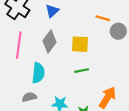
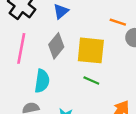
yellow square: (80, 44) -> (91, 50), size x1.4
green line: (82, 71) -> (91, 80), turned 32

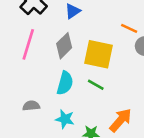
cyan semicircle: (42, 81) -> (65, 83), moved

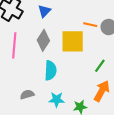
orange line: (129, 28) -> (90, 25), moved
green line: (96, 85) -> (100, 66), moved, turned -72

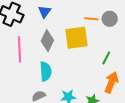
cyan semicircle: (51, 70) -> (46, 71), moved

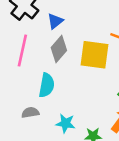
blue triangle: (45, 12) -> (55, 21), moved

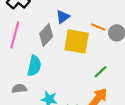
blue triangle: (55, 21) -> (63, 17), moved

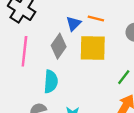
orange line: (98, 27) -> (96, 19), moved

